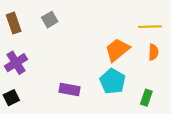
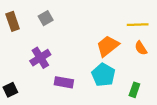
orange semicircle: (153, 52) -> (141, 48), turned 144
purple cross: (16, 63) -> (40, 58), moved

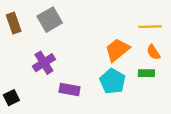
gray square: (46, 18) -> (50, 20), size x1.5
green rectangle: (134, 90) -> (146, 73), moved, turned 72

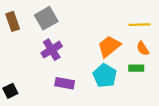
purple cross: (44, 63) -> (52, 50), moved

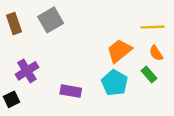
purple cross: (52, 50) -> (27, 71), moved
green rectangle: (136, 68) -> (149, 74), turned 48

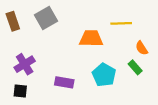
yellow line: (153, 27) -> (121, 23), moved
orange trapezoid: (119, 51) -> (91, 38), moved, turned 40
black square: (12, 99) -> (20, 91), moved, turned 32

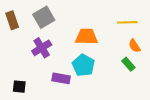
yellow line: (121, 23) -> (127, 22), moved
purple cross: (25, 64) -> (42, 48), moved
cyan pentagon: (104, 75) -> (83, 65), moved

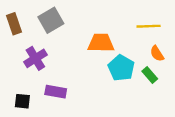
purple cross: (42, 48) -> (35, 58), moved
cyan pentagon: (83, 65) -> (121, 68), moved
purple rectangle: (61, 78) -> (56, 92), moved

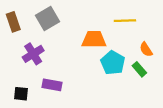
yellow line: (149, 26) -> (125, 21), moved

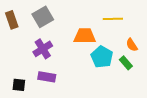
purple cross: (33, 54) -> (43, 49), moved

